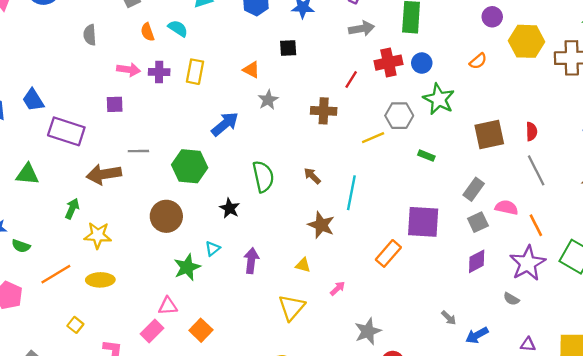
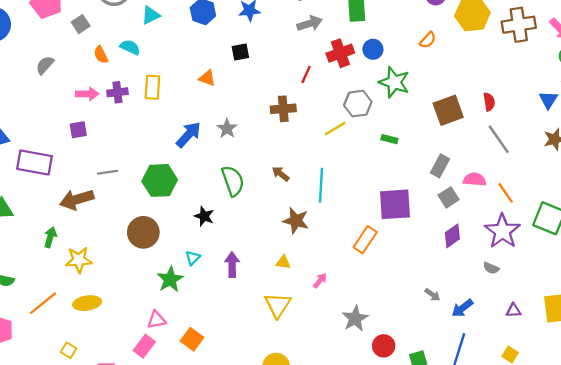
gray semicircle: (90, 35) -> (45, 65), turned 54
gray star: (268, 100) -> (227, 128), moved

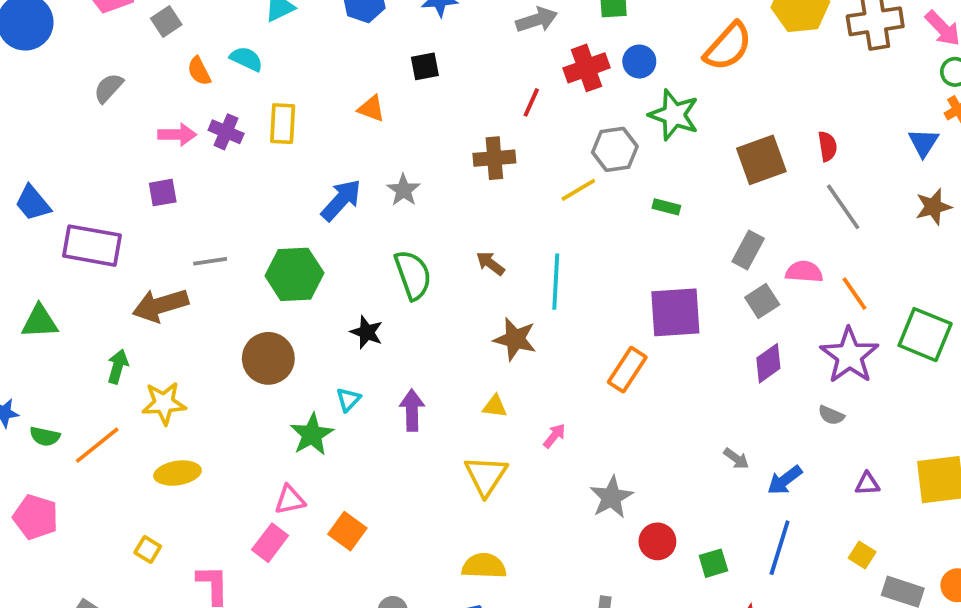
orange semicircle: (428, 40) -> (728, 46), size x1.8
purple cross: (117, 92) -> (226, 132), turned 30
orange line: (43, 303) -> (97, 445), moved

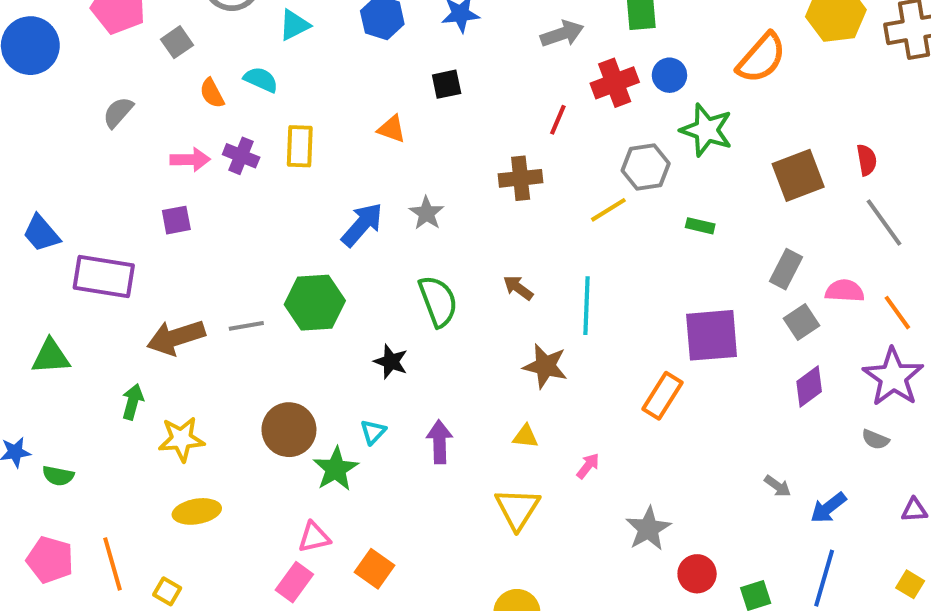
gray line: (210, 261) -> (246, 326), moved
brown circle: (268, 358) -> (289, 430), moved
orange line: (97, 445) -> (113, 564), moved, turned -66

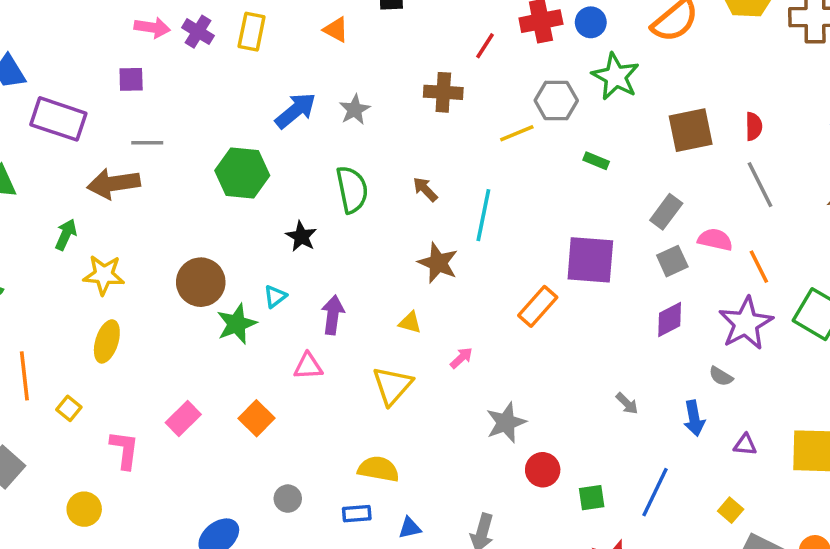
gray line: (246, 326) -> (147, 143), moved
blue arrow: (828, 508) -> (694, 418), moved, turned -72
yellow ellipse: (197, 511) -> (107, 341), turned -72
pink triangle: (314, 537) -> (308, 366), moved

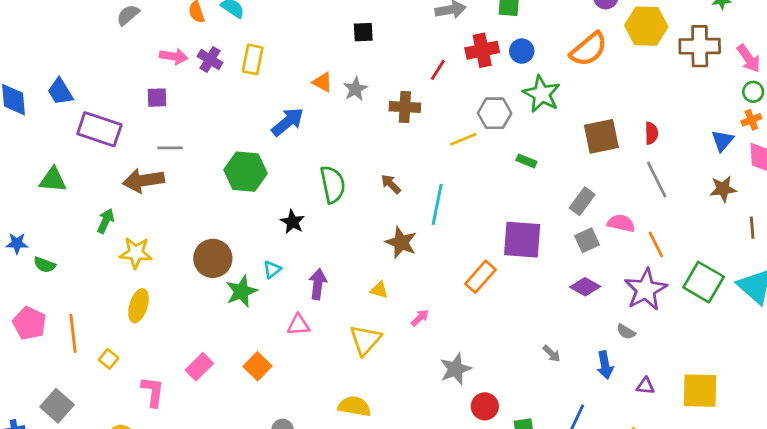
orange triangle: (336, 30) -> (322, 82), moved
gray star: (355, 110) -> (355, 89), moved
purple diamond: (670, 320) -> (585, 287), turned 56

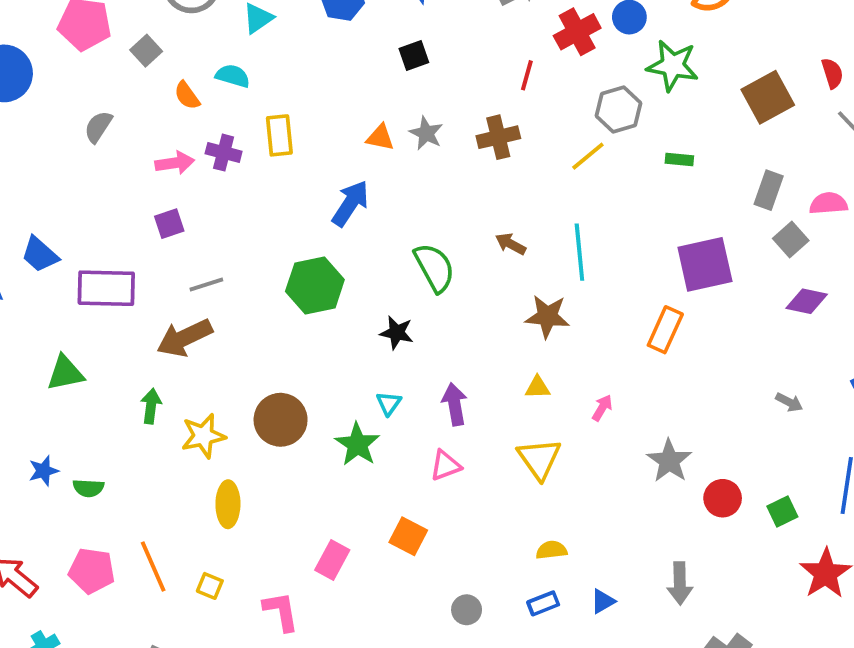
brown circle: (213, 258) -> (281, 420), moved
yellow semicircle: (354, 406) -> (551, 550), size x0.7

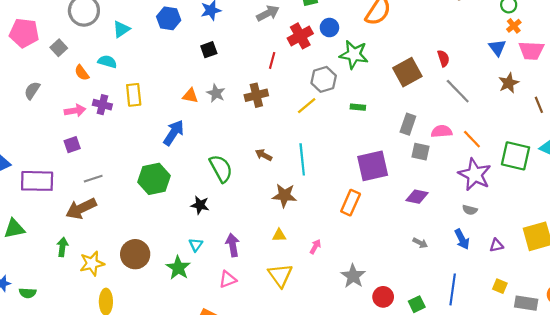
gray square: (791, 239) -> (421, 152), turned -36
purple diamond: (807, 301) -> (417, 197), moved

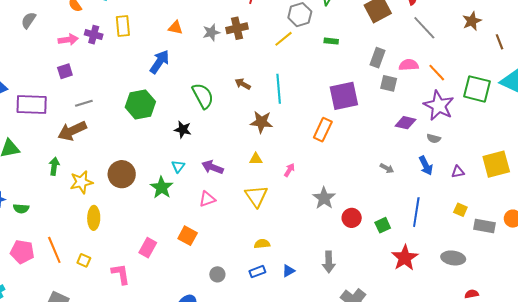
gray star: (216, 93) -> (211, 32), moved, turned 30
purple diamond: (417, 197) -> (406, 123), moved
purple arrow: (233, 245) -> (213, 167), turned -60

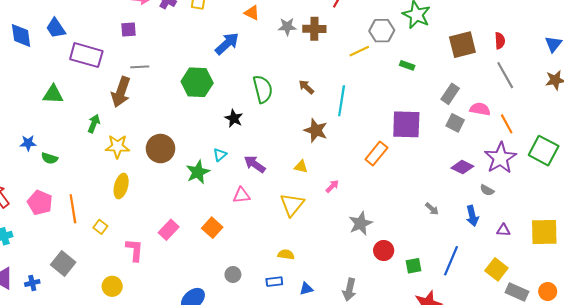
brown arrow: (72, 131) -> (121, 92), turned -60
yellow square: (460, 210) -> (496, 269), size x1.5

